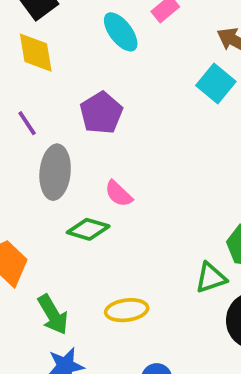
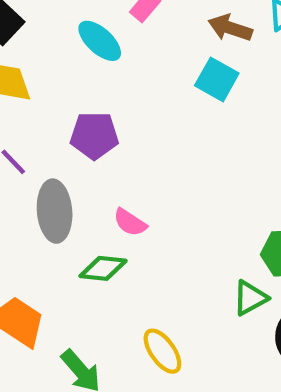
purple pentagon: (101, 113) -> (94, 135), turned -30
yellow ellipse: (127, 310) -> (162, 351), turned 72

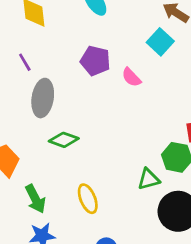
purple pentagon: (94, 135) -> (95, 61), moved
pink semicircle: (130, 222) -> (131, 77), moved

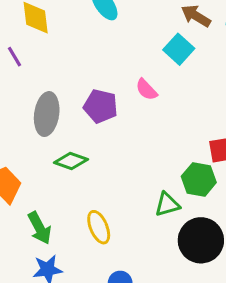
purple pentagon: (95, 61) -> (101, 106), moved
purple line: (25, 62) -> (15, 57), moved

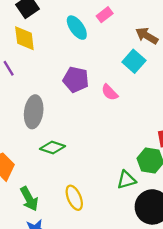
purple pentagon: (101, 106) -> (76, 80), moved

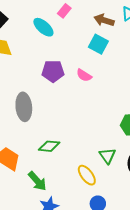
green diamond: (53, 147) -> (49, 146), moved
green triangle: (126, 180) -> (107, 156), moved, turned -36
yellow ellipse: (74, 198) -> (87, 175), moved

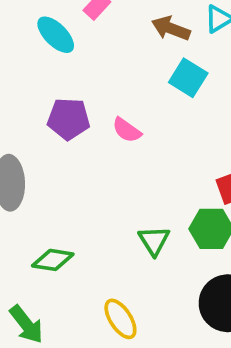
cyan square: (98, 44) -> (188, 78), moved
green triangle: (107, 156) -> (154, 241), moved

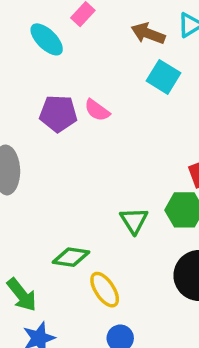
pink semicircle: (127, 130) -> (97, 110), moved
green diamond: (53, 260) -> (71, 257), moved

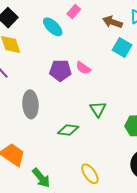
green triangle: (134, 221) -> (98, 109), moved
green diamond: (71, 257) -> (68, 130), moved

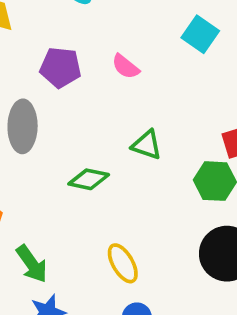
purple pentagon: (60, 70) -> (61, 67), moved
green triangle: (98, 109) -> (147, 145), turned -42

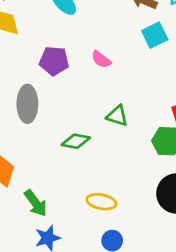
cyan square: (200, 34) -> (155, 35), turned 30
yellow ellipse: (123, 263) -> (101, 202), turned -48

